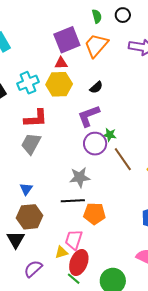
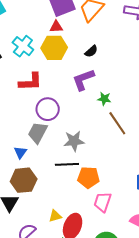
cyan cross: (28, 83) -> (23, 46), turned -30
gray trapezoid: (31, 144) -> (38, 133), moved
purple circle: (95, 144) -> (48, 109), moved
pink trapezoid: (74, 240) -> (103, 202), moved

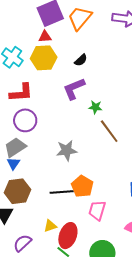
purple circle: (48, 109) -> (25, 120), moved
gray trapezoid: (38, 133) -> (15, 147), moved, turned 30
black line: (67, 164) -> (62, 192), moved
orange pentagon: (89, 177) -> (82, 186), turned 30

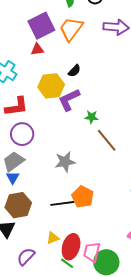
yellow hexagon: (44, 58) -> (51, 86), moved
pink trapezoid: (97, 210) -> (92, 252), moved

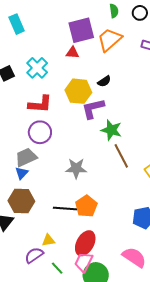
green star: (91, 117) -> (111, 130), size x1.5
red ellipse: (71, 247) -> (85, 243), moved
purple semicircle: (26, 257) -> (34, 255), moved

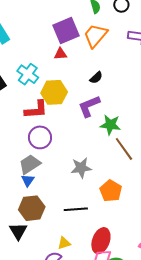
yellow hexagon: (78, 91) -> (54, 92), moved
orange pentagon: (86, 206) -> (111, 191), moved

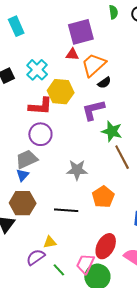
orange trapezoid: (95, 36) -> (94, 65), moved
red ellipse: (101, 241) -> (106, 246), moved

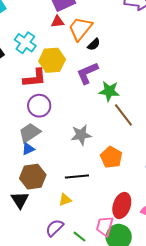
blue triangle: (23, 175) -> (28, 149), turned 32
yellow triangle: (50, 242) -> (65, 200), moved

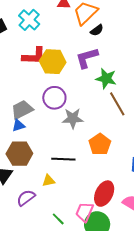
yellow hexagon: (52, 60) -> (53, 62), moved
purple circle: (39, 106) -> (54, 98), moved
purple semicircle: (55, 228) -> (26, 198), moved

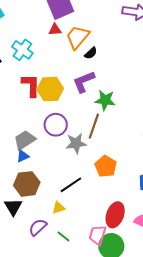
red L-shape: (34, 56) -> (31, 85), turned -85
brown line: (117, 104) -> (94, 126), moved, turned 55
black line: (63, 159) -> (71, 185), turned -30
green line: (58, 219) -> (63, 236), moved

